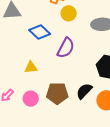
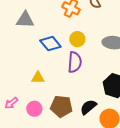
yellow circle: (69, 13) -> (77, 39), moved
purple semicircle: (66, 48) -> (75, 62), turned -30

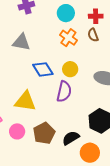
yellow triangle: (38, 78) -> (25, 101), size x1.6
brown pentagon: (61, 106) -> (44, 133), turned 30

